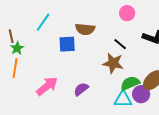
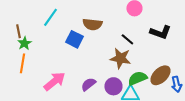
blue square: (67, 44) -> (74, 39), turned 30
purple circle: (141, 94) -> (113, 86), moved

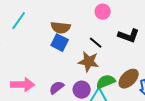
blue square: (74, 39) -> (60, 43), moved
pink arrow: (54, 81) -> (23, 85), turned 40

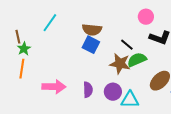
pink circle: (103, 12) -> (146, 17), moved
green semicircle: (106, 82) -> (137, 60), moved
purple semicircle: (57, 88) -> (88, 90), turned 126

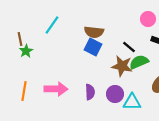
orange line: (22, 69) -> (24, 91), moved

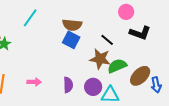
green semicircle: (139, 62) -> (117, 66), moved
pink arrow: (56, 89) -> (34, 82), size x0.6

